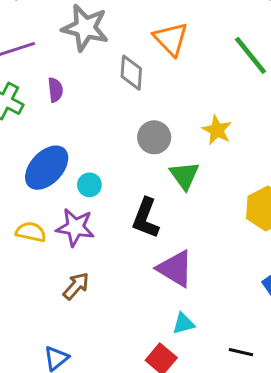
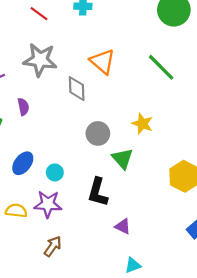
blue ellipse: (47, 168) -> (23, 163), size x0.7
purple triangle: (175, 269) -> (123, 226), size x0.6

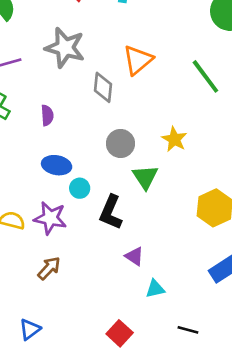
orange triangle: (103, 62) -> (138, 60), turned 32
purple semicircle: (23, 107) -> (47, 115), moved
blue ellipse: (23, 163) -> (57, 165), moved, turned 55
cyan circle: (55, 172) -> (80, 188), moved
cyan triangle: (133, 265) -> (155, 289), moved

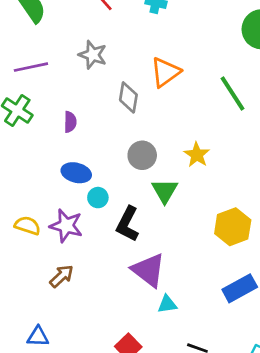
gray star: (65, 48) -> (93, 55), size x0.7
purple triangle: (134, 256) -> (148, 270), size x1.8
blue triangle: (30, 329) -> (38, 337), turned 35

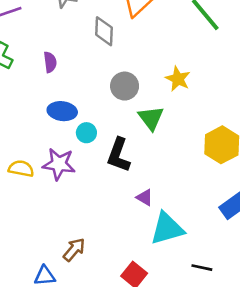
purple triangle: (148, 270) -> (145, 197), size x0.5
brown arrow: (62, 276) -> (74, 250), moved
cyan triangle: (167, 304) -> (167, 228), size x1.8

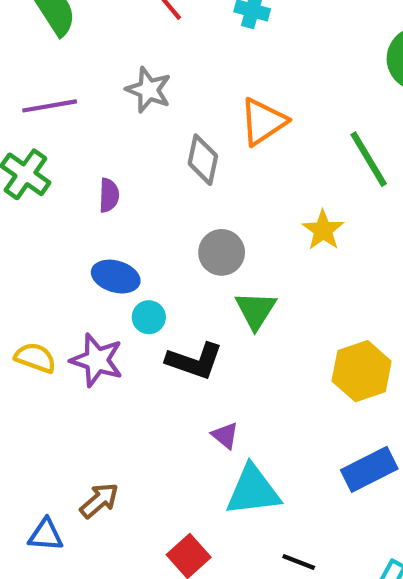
yellow star: (178, 79) -> (323, 230), moved
black L-shape: (119, 155) -> (194, 361), turned -100

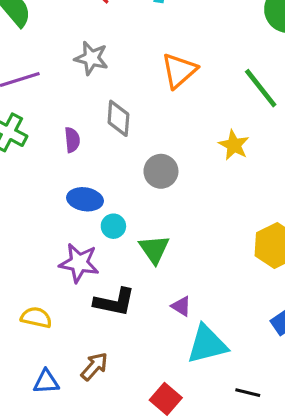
gray diamond: (203, 160) -> (118, 118), moved
green triangle: (256, 310) -> (154, 249), moved
yellow semicircle: (35, 358) -> (36, 317), moved
black L-shape: (194, 361) -> (114, 302), moved
blue triangle: (46, 535) -> (46, 382), moved

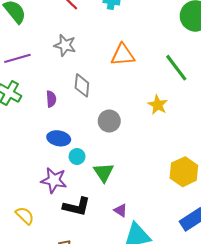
orange triangle: (179, 71) -> (123, 55), turned 35
yellow semicircle: (36, 317) -> (25, 216), turned 30

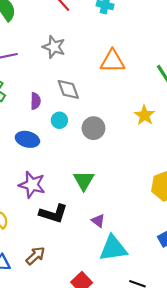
gray diamond: (82, 85) -> (68, 89), turned -30
blue ellipse: (59, 138) -> (27, 139), moved
cyan circle: (77, 157) -> (59, 120), moved

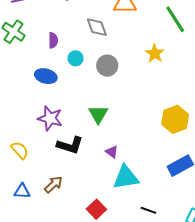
gray diamond: (68, 89) -> (97, 27), moved

